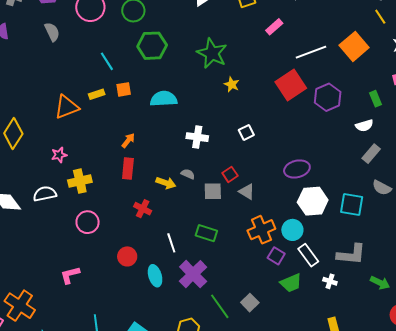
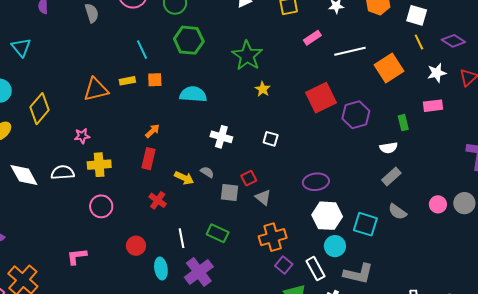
white line: (311, 52) -> (350, 51), moved
white square: (246, 133) -> (271, 139), turned 35
cyan circle: (292, 230) -> (335, 246), moved

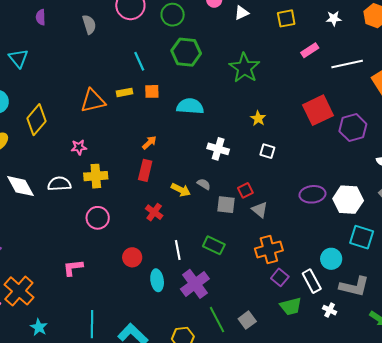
yellow star: (263, 89) -> (258, 118), moved
white hexagon: (327, 216) -> (348, 200), moved

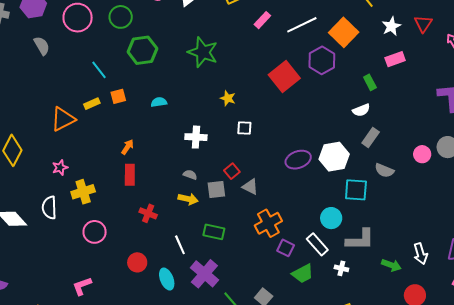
cyan semicircle: (190, 106) -> (159, 102), size x0.6
purple hexagon: (353, 128) -> (322, 60), moved
white semicircle: (59, 184) -> (49, 208), turned -75
yellow arrow: (181, 190) -> (188, 199), moved

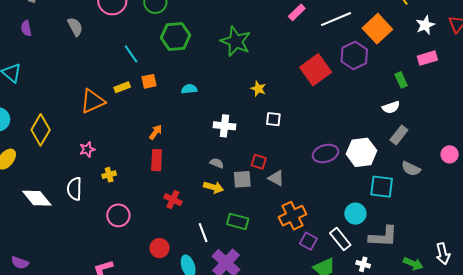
red square: (232, 171) -> (259, 162), turned -35
yellow cross: (83, 192) -> (109, 175), size x0.6

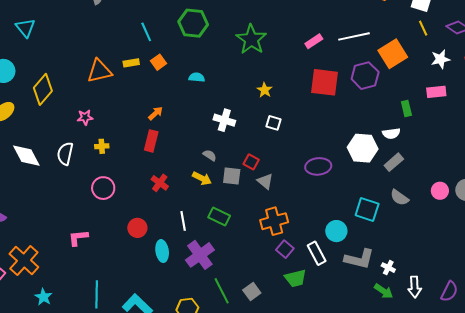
pink rectangle: (297, 12) -> (314, 41), moved
red square: (316, 70) -> (324, 82), turned 32
orange square: (149, 81) -> (159, 62), turned -35
white hexagon: (361, 152) -> (363, 148), moved
white cross: (363, 264) -> (388, 268), moved

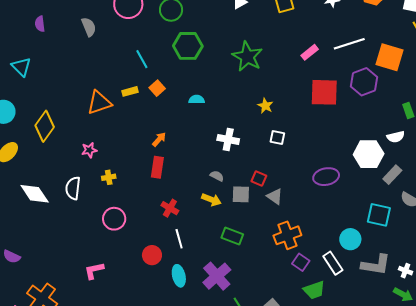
orange square: (393, 54) -> (390, 57), turned -36
gray rectangle: (394, 162) -> (392, 175), moved
white line: (183, 221) -> (179, 239), moved

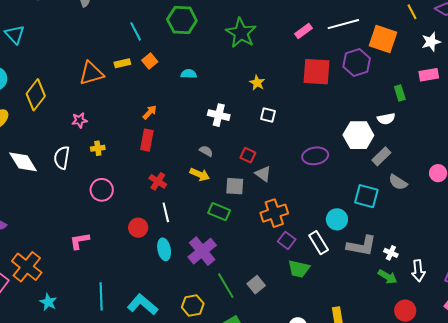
gray square: (241, 194) -> (235, 186), moved
green trapezoid: (314, 290) -> (299, 269), turned 30

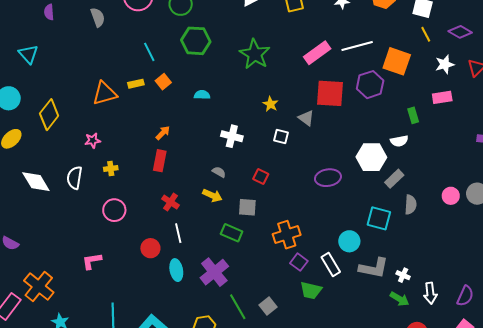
pink rectangle: (303, 31) -> (317, 53), size x1.5
gray triangle: (263, 174) -> (306, 118), moved
gray semicircle: (398, 182) -> (411, 205), turned -120

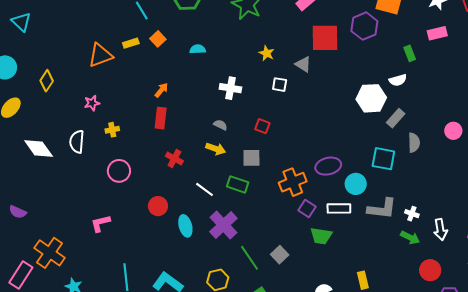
yellow diamond: (49, 115) -> (47, 81), size x0.7
purple ellipse: (328, 178) -> (328, 166), moved
white line: (178, 233) -> (204, 189), moved, turned -36
white rectangle: (331, 264) -> (339, 208), turned -55

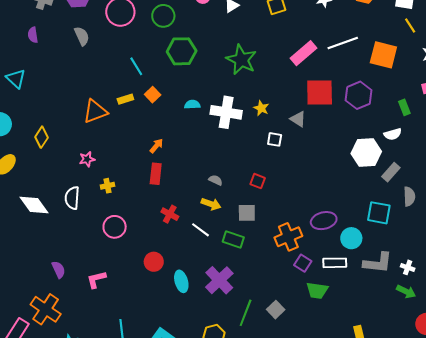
purple hexagon: (364, 26) -> (359, 95), moved
white cross: (230, 88) -> (226, 112), moved, size x1.4
white line: (204, 189) -> (200, 230), moved
purple semicircle: (18, 212) -> (59, 270), moved, turned -138
green line: (249, 258) -> (246, 313), turned 56

